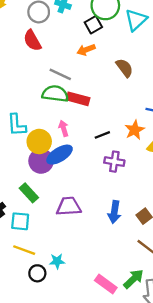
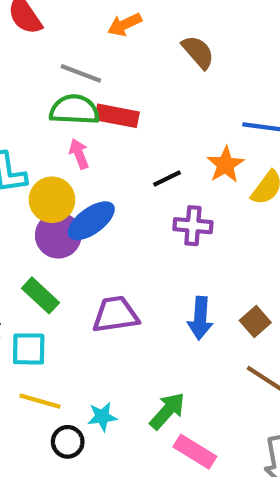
pink arrow: (64, 128) -> (79, 154), moved
green arrow: (133, 279) -> (167, 411), moved

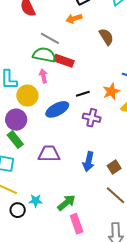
blue ellipse: (91, 221) -> (57, 109), moved
purple circle: (58, 235) -> (16, 120), moved
pink rectangle: (195, 452) -> (77, 224), turned 30

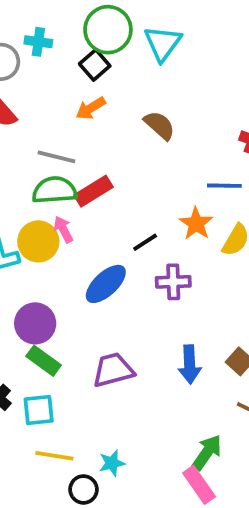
red rectangle: (64, 61) -> (93, 191), turned -36
yellow circle: (27, 96) -> (38, 241), moved
green arrow: (67, 203) -> (207, 452), moved

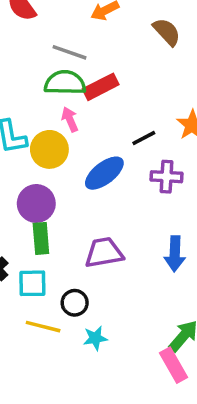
yellow circle: (38, 241) -> (49, 149), moved
green rectangle: (44, 361) -> (41, 238), turned 44
black circle: (84, 489) -> (75, 303), moved

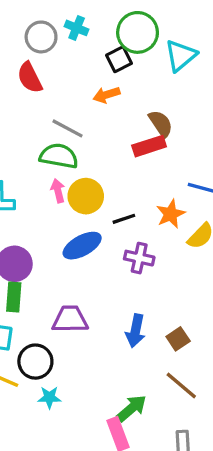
red rectangle: (101, 87) -> (149, 146), moved
yellow circle: (49, 149) -> (86, 196), moved
black circle: (75, 303) -> (35, 362), size x1.4

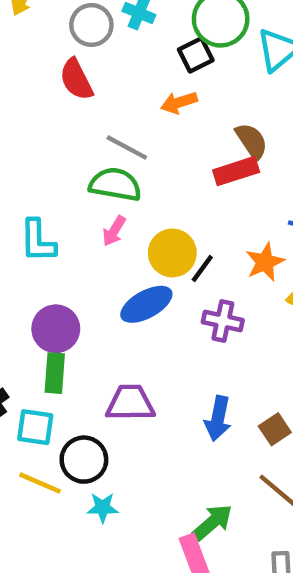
pink arrow: (58, 191) -> (114, 231), turned -135
yellow circle: (86, 196) -> (172, 253), moved
black line: (124, 219) -> (202, 268), turned -35

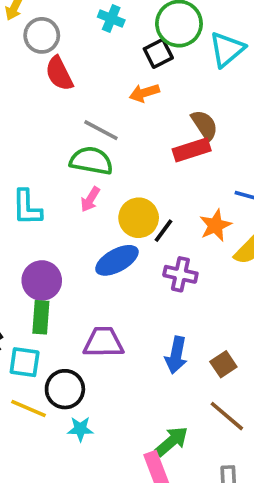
gray circle: (91, 25) -> (42, 35), moved

